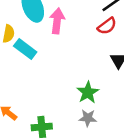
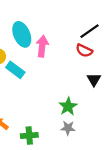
red semicircle: (107, 26) -> (84, 51), turned 63

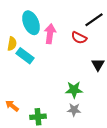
red semicircle: (84, 51) -> (79, 38), moved
green star: (68, 106) -> (74, 90), turned 30

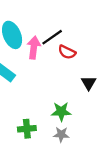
black line: (94, 20) -> (52, 37), moved
green cross: (38, 117) -> (27, 129), moved

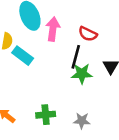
black line: (52, 37) -> (76, 57), moved, turned -40
green star: (61, 112) -> (82, 74), moved

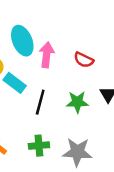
black line: (76, 57) -> (40, 102), moved
gray star: (82, 121) -> (77, 152), size x1.6

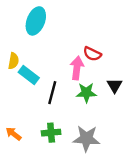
cyan ellipse: (22, 41) -> (36, 21), moved, turned 44
pink arrow: (47, 55) -> (77, 68), moved

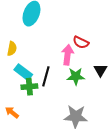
cyan rectangle: (29, 75) -> (23, 72), moved
green cross: (51, 133) -> (29, 87), moved

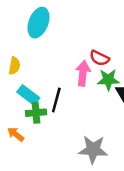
green star: (76, 76) -> (108, 80), moved
orange arrow: (12, 112) -> (16, 134), moved

